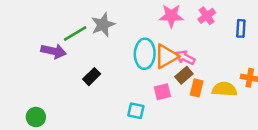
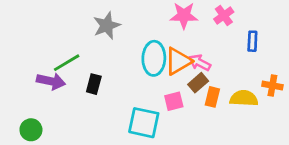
blue rectangle: (241, 28) -> (252, 41), moved
green line: (75, 34) -> (67, 63), moved
purple arrow: (54, 51) -> (51, 81), moved
black rectangle: (92, 77) -> (94, 84), turned -30
cyan square: (136, 111) -> (144, 123), size x1.6

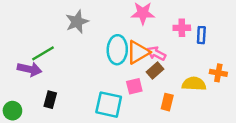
pink cross: (224, 15) -> (182, 28), moved, turned 35
black rectangle: (94, 84) -> (50, 100), moved
orange rectangle: (212, 97) -> (167, 102), moved

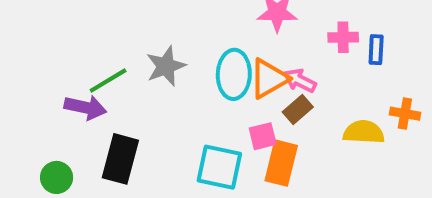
gray star: (77, 22) -> (166, 66), moved
black rectangle: (50, 100) -> (120, 159), size x1.6
orange rectangle: (167, 102) -> (281, 163), moved, size x1.5

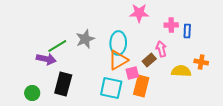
orange triangle: (269, 79) -> (118, 60), moved
pink arrow: (300, 81) -> (161, 49), moved, turned 49

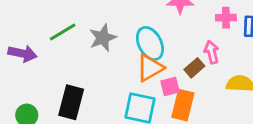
cyan ellipse: (118, 43) -> (150, 43), turned -30
green line: (57, 46) -> (63, 32), moved
purple arrow: (46, 59) -> (22, 54), moved

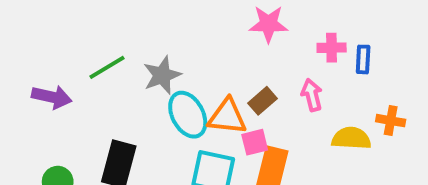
cyan ellipse: (150, 43) -> (188, 115), moved
orange triangle: (150, 68) -> (227, 117), turned 36
brown rectangle: (194, 68) -> (263, 101), moved

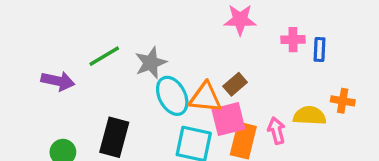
pink arrow: (312, 95) -> (276, 131), moved
pink square: (255, 142) -> (228, 119), size x1.5

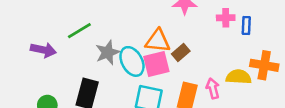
gray star: (151, 63) -> (108, 52), moved
orange triangle: (205, 98) -> (158, 41), moved
orange cross: (343, 101) -> (264, 65), size x1.5
pink square: (228, 119) -> (156, 64), moved

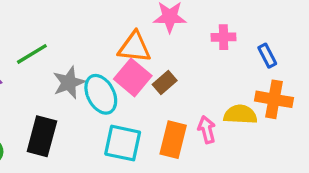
blue rectangle: (246, 26) -> (267, 56), moved, turned -30
orange triangle: (158, 41) -> (134, 47), moved
pink square: (156, 64) -> (133, 77), moved, turned -36

